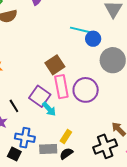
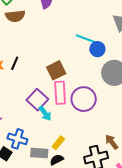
black line: (14, 106) -> (15, 63), moved, turned 48

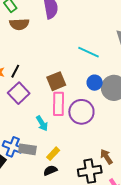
blue circle: (97, 49) -> (95, 83), moved
purple square: (37, 100) -> (19, 93), moved
gray rectangle: (39, 153) -> (27, 149), moved

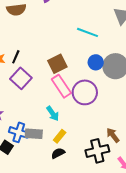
pink rectangle: (58, 104) -> (61, 86), turned -30
cyan arrow: (42, 123) -> (53, 114), moved

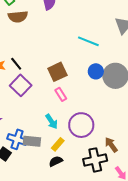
black line: (16, 57) -> (16, 64), turned -64
pink rectangle: (61, 86) -> (61, 94), size x0.6
purple circle: (85, 92) -> (81, 125), moved

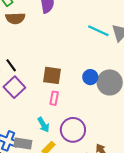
cyan line: (88, 41) -> (98, 31), moved
brown square: (57, 72) -> (52, 75), turned 30
pink rectangle: (61, 94) -> (54, 98), turned 40

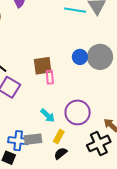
pink rectangle: (54, 98) -> (50, 77), moved

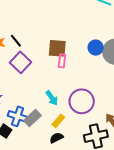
gray rectangle: (33, 139) -> (32, 118), turned -48

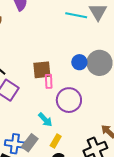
purple circle: (82, 101) -> (69, 100), moved

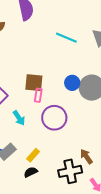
cyan line: (76, 15) -> (66, 38), moved
cyan arrow: (45, 120) -> (19, 118), moved

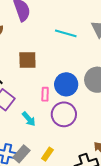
brown square: (34, 83) -> (27, 60), moved
blue circle: (72, 83) -> (66, 84), moved, size x1.5

